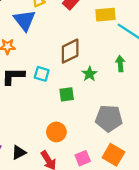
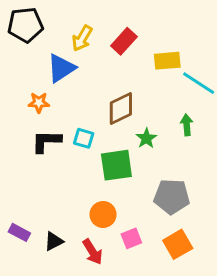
blue triangle: (25, 20) -> (61, 68), turned 35
green square: (67, 94) -> (116, 165), size x1.6
orange square: (113, 155) -> (178, 244), turned 30
pink square: (83, 158) -> (131, 238), moved

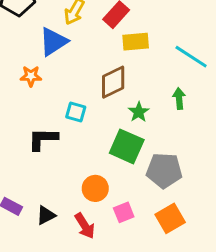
yellow rectangle: (167, 61) -> (136, 42), moved
black L-shape: (46, 141) -> (43, 139), moved
green square: (116, 165) -> (127, 146), moved, turned 32

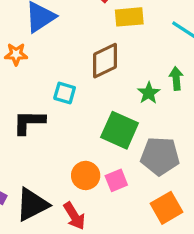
green star: (139, 112) -> (149, 93), moved
pink square: (124, 212) -> (116, 180), moved
black triangle: (46, 215) -> (32, 205), size x1.6

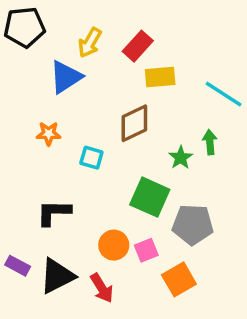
orange star: (16, 54) -> (49, 134), moved
black L-shape: (29, 122) -> (54, 212), moved
orange square: (166, 208) -> (179, 279), moved

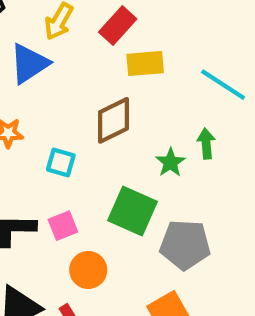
pink square: (146, 250) -> (63, 226), moved

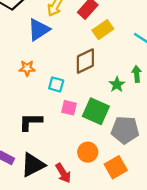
yellow rectangle: (145, 63) -> (103, 30), turned -30
pink square: (63, 226) -> (69, 108), moved, turned 35
orange circle: (88, 270) -> (88, 152), moved

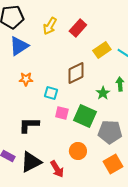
blue triangle: (39, 30) -> (19, 46), moved
yellow rectangle: (103, 30) -> (102, 50), moved
orange square: (116, 167) -> (113, 164), moved

